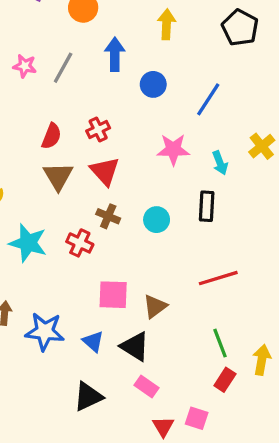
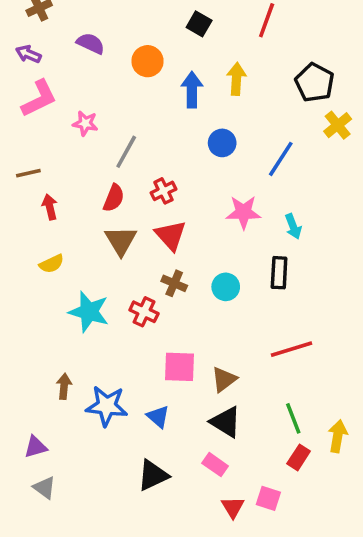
blue arrow: (115, 54) -> (192, 90), moved
gray line: (63, 68) -> (126, 152), moved
yellow cross: (262, 146) -> (338, 125), moved
black triangle: (135, 346) -> (226, 422), moved

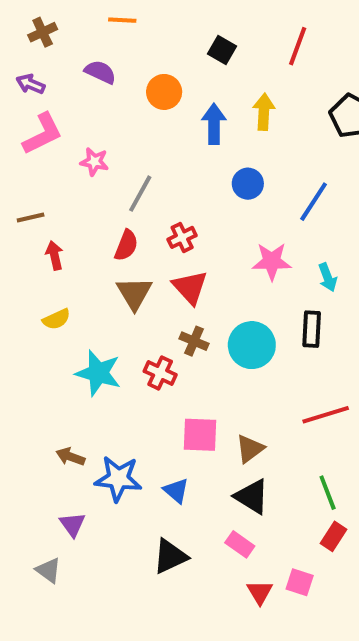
cyan circle: (226, 287) -> (252, 345), size x1.5
brown arrow: (64, 386) -> (70, 457), turned -75
purple triangle: (36, 447) -> (72, 524), moved, turned -50

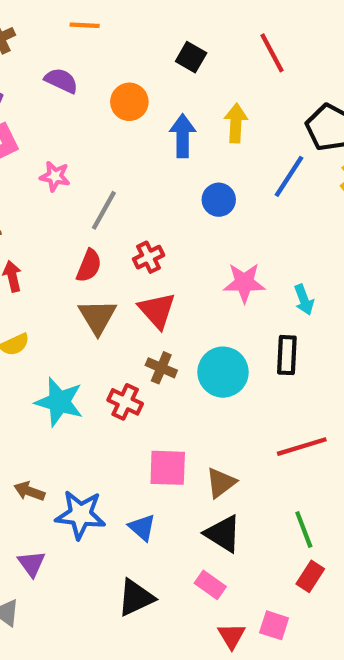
red line: (298, 46) -> (272, 53), turned -48
blue line: (314, 202) -> (289, 176), moved

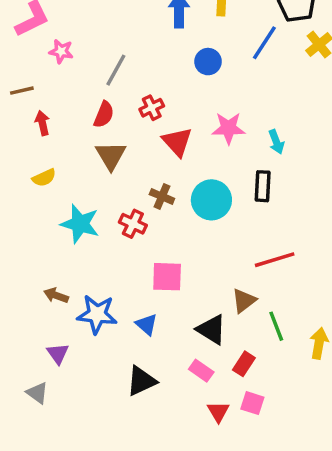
pink star: (55, 176) -> (61, 51), moved
red triangle: (157, 310) -> (177, 142), moved
brown triangle: (221, 483) -> (244, 301), moved
red rectangle: (310, 576) -> (244, 364), moved

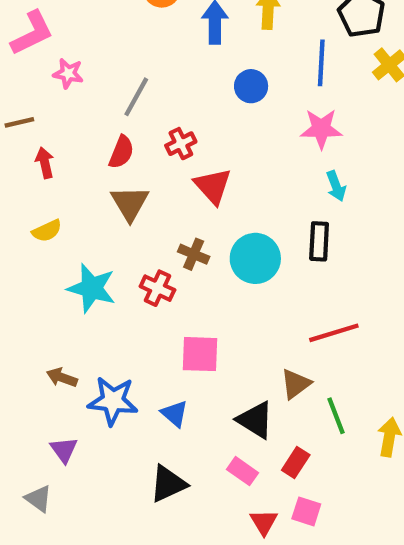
blue line: (264, 43) -> (321, 63), turned -30
pink star: (229, 128) -> (321, 129), moved

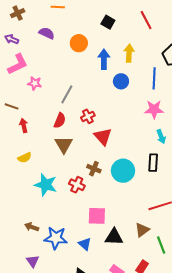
blue circle: (251, 86) -> (121, 81), moved
brown line: (19, 122) -> (12, 106), turned 32
black triangle: (255, 420) -> (114, 237), moved, turned -30

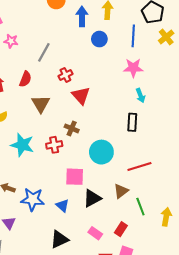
red semicircle: (60, 120) -> (25, 79), moved
cyan circle: (123, 171) -> (101, 152), moved
red cross: (77, 185) -> (54, 145), turned -35
black triangle: (114, 237) -> (92, 198), turned -30

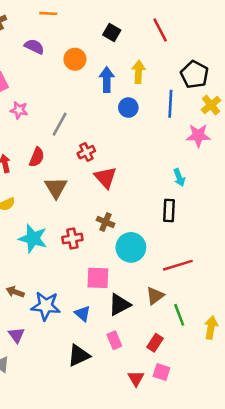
pink star: (133, 68) -> (198, 136), moved
brown cross: (72, 128) -> (105, 222), moved
pink rectangle: (95, 233) -> (114, 340), moved, turned 32

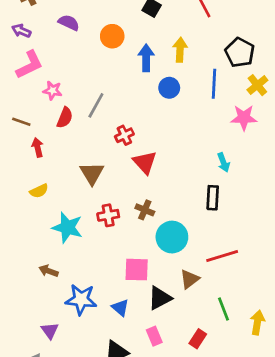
red semicircle: (37, 157) -> (65, 118), moved
red cross: (72, 238) -> (108, 215), moved
brown arrow: (15, 292) -> (48, 271), moved
brown triangle: (155, 296) -> (190, 279), moved

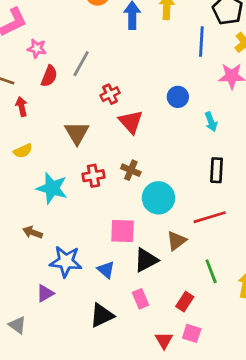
blue circle: (169, 88) -> (178, 97), moved
black rectangle: (213, 198) -> (217, 170), moved
purple triangle: (50, 331) -> (45, 293), moved, turned 36

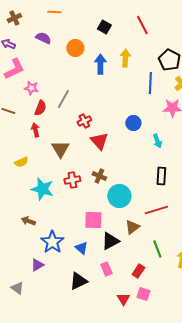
red arrow: (22, 107) -> (35, 130), moved
blue star: (66, 261) -> (52, 242), turned 30

